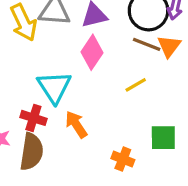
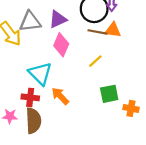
orange triangle: (169, 46) -> (113, 30), turned -48
green square: (163, 138) -> (109, 94), moved
orange cross: (123, 159) -> (131, 108), moved

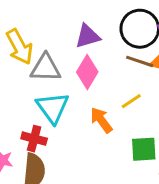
gray triangle: (30, 22) -> (46, 68), moved
orange arrow: (60, 96) -> (101, 120), moved

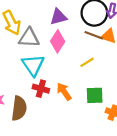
orange arrow: (101, 120) -> (64, 92), moved
red cross: (34, 139) -> (41, 89), moved

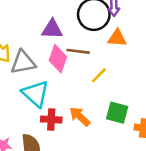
purple triangle: (58, 17) -> (52, 29), turned 30
brown line: (94, 35) -> (78, 51), moved
green square: (95, 95) -> (117, 113), turned 30

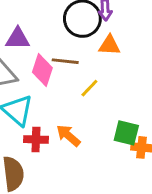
purple triangle: (52, 29) -> (18, 39), moved
green square: (117, 113) -> (126, 133), moved

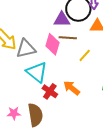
purple triangle: (18, 39) -> (62, 20), moved
red cross: (36, 139) -> (50, 91), turned 35

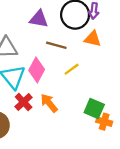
purple triangle: (62, 20) -> (39, 19), moved
pink diamond: (53, 44) -> (37, 70), moved

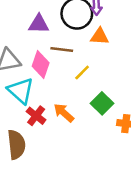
pink diamond: (37, 70) -> (41, 64), moved
green square: (94, 108) -> (102, 103), moved, turned 30

